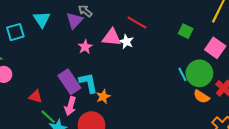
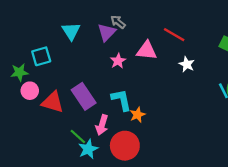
cyan square: (15, 32) -> (41, 56), moved
white star: (126, 42) -> (187, 64), moved
purple rectangle: (69, 82) -> (84, 96), moved
red triangle: (35, 97) -> (53, 102), moved, size x1.5

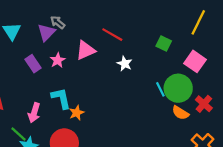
pink triangle: (147, 51) -> (86, 50), turned -30
purple rectangle: (84, 96) -> (33, 64), moved, size x0.7
pink arrow: (102, 125) -> (34, 113), moved

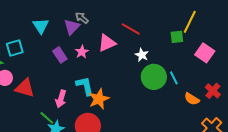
yellow line: (198, 22) -> (190, 22), moved
green square: (164, 44) -> (177, 37), turned -32
green circle: (178, 88) -> (154, 77), moved
orange star: (77, 113) -> (99, 99), size x1.5

